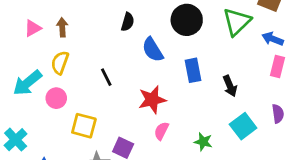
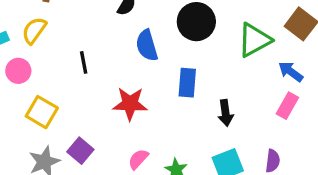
pink semicircle: (161, 131) -> (138, 159), moved

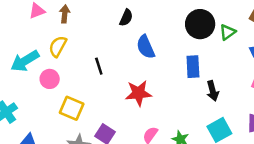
black circle: (196, 22) -> (200, 24), moved
green triangle: (254, 40) -> (228, 32), size x0.6
blue rectangle: (187, 83) -> (193, 67), moved

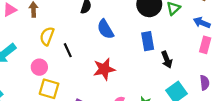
yellow semicircle: (58, 46) -> (47, 36), moved
pink circle: (50, 79) -> (39, 67), moved

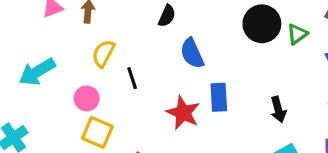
blue rectangle: (148, 41) -> (219, 97), moved
red star: (104, 69) -> (183, 113), turned 30

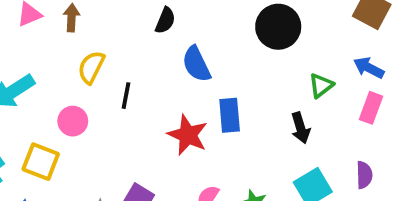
green triangle: (297, 34) -> (321, 86), moved
black line: (132, 78) -> (126, 96), turned 30
yellow square: (97, 132) -> (41, 162), moved

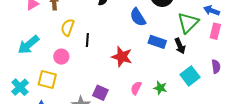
blue semicircle: (196, 64) -> (138, 17), moved
green triangle: (321, 86) -> (188, 23), size x1.6
blue rectangle: (230, 115) -> (157, 42), moved, turned -60

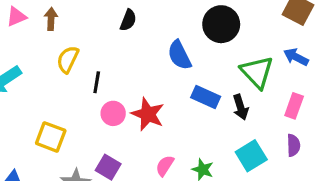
green triangle: (188, 23) -> (257, 72), turned -35
pink rectangle: (215, 31) -> (294, 106), moved
pink circle: (61, 57) -> (113, 113), moved
yellow square: (47, 80) -> (51, 137), moved

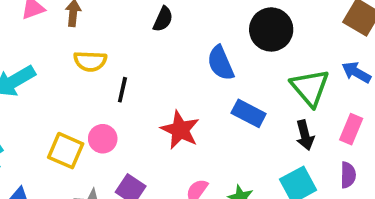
yellow semicircle: (68, 59) -> (90, 61), turned -116
black arrow: (241, 107) -> (305, 135), moved
pink circle: (113, 113) -> (103, 139), moved

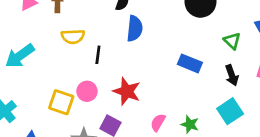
blue semicircle: (221, 63) -> (135, 29), moved, turned -145
green triangle: (310, 88) -> (232, 41), size x0.6
red star: (180, 130) -> (127, 91), moved

